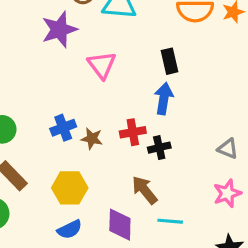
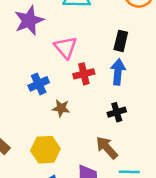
black rectangle: (170, 61) -> (121, 41), turned 30
blue cross: (63, 128) -> (39, 84), moved
red cross: (133, 132) -> (84, 74), moved

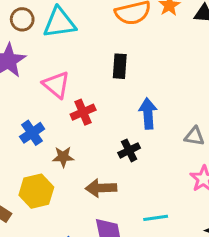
blue arrow: (118, 72) -> (148, 114), moved
brown arrow: (107, 148) -> (101, 188), moved, turned -40
yellow hexagon: (45, 150) -> (36, 191), moved

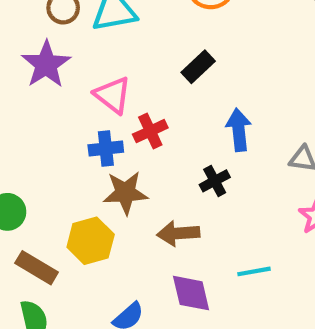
black rectangle: (120, 66) -> (198, 67), turned 45
blue cross: (32, 133) -> (106, 148), moved, turned 30
brown star: (63, 157) -> (125, 193), size x1.5

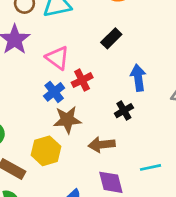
blue cross: (106, 148) -> (54, 92), turned -30

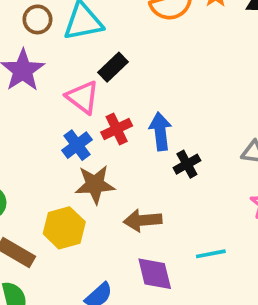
black rectangle: (111, 38) -> (113, 67), moved
blue arrow: (138, 78) -> (160, 131), moved
black cross: (124, 111) -> (187, 164), moved

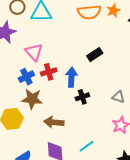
black rectangle: (113, 67) -> (95, 55), moved
cyan line: (211, 254) -> (86, 146), turned -35

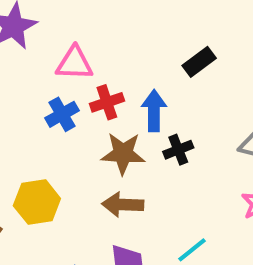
pink triangle: (34, 52) -> (74, 63), turned -42
brown star: (32, 99) -> (123, 153), moved

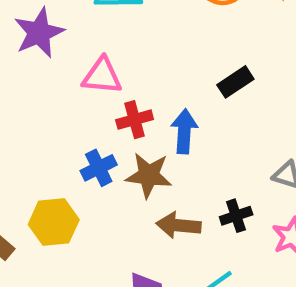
blue cross: (62, 114) -> (99, 168), moved
black cross: (178, 150) -> (236, 216), moved
brown arrow: (123, 205) -> (178, 225), moved

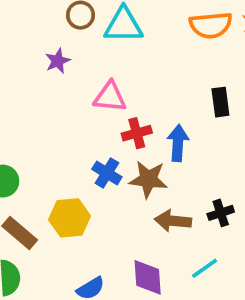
purple star: (39, 33) -> (58, 61), size x0.6
black rectangle: (235, 82) -> (220, 102), turned -64
blue cross: (99, 168) -> (107, 173), turned -32

